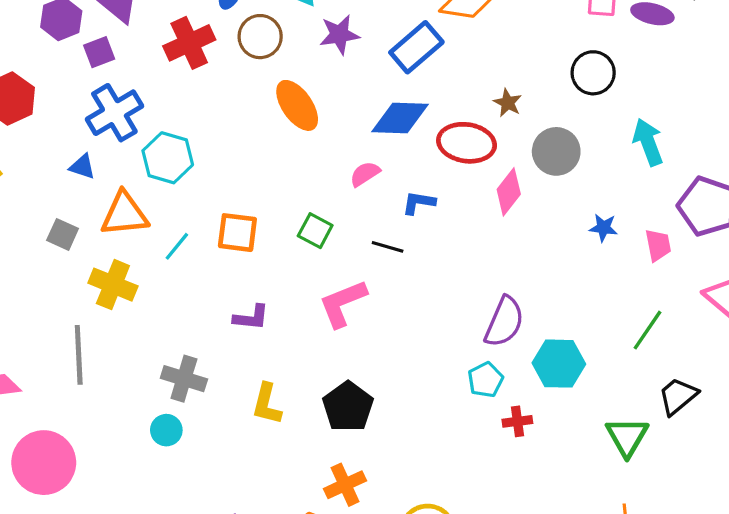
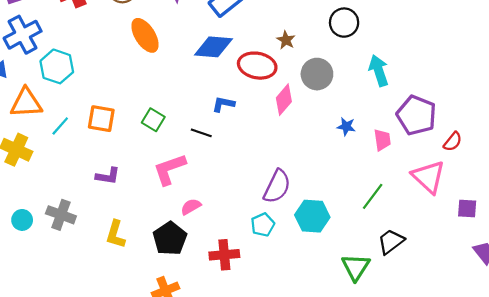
pink semicircle: (365, 174) -> (191, 207), moved
red cross: (517, 421) -> (224, 255), moved, size x1.5
cyan circle: (166, 430) -> (22, 220), moved

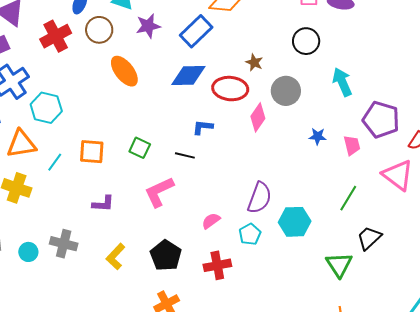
pink semicircle: (191, 207) -> (211, 221), moved
yellow L-shape: (116, 234) -> (116, 257), turned 32

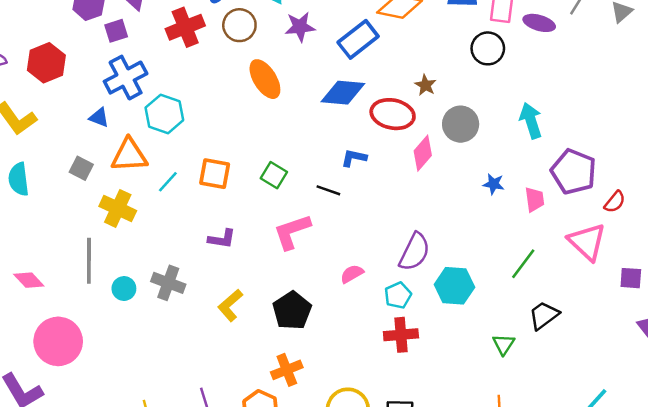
black circle: (306, 41) -> (488, 48), moved
red cross: (217, 265) -> (401, 335), moved
green triangle: (339, 265) -> (504, 344), size x0.7

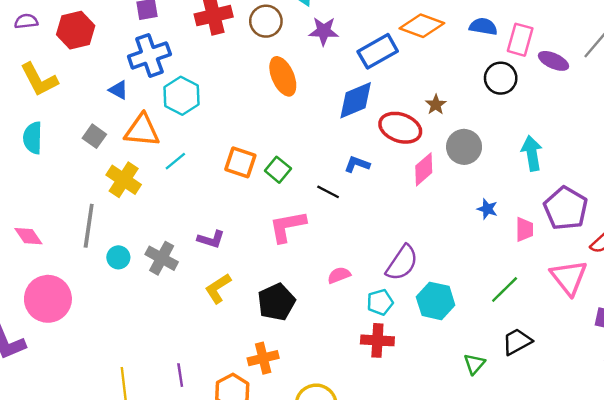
blue diamond: (343, 93) -> (356, 100), turned -36
orange square: (215, 174) -> (240, 162), moved
purple L-shape: (222, 239) -> (211, 239), moved

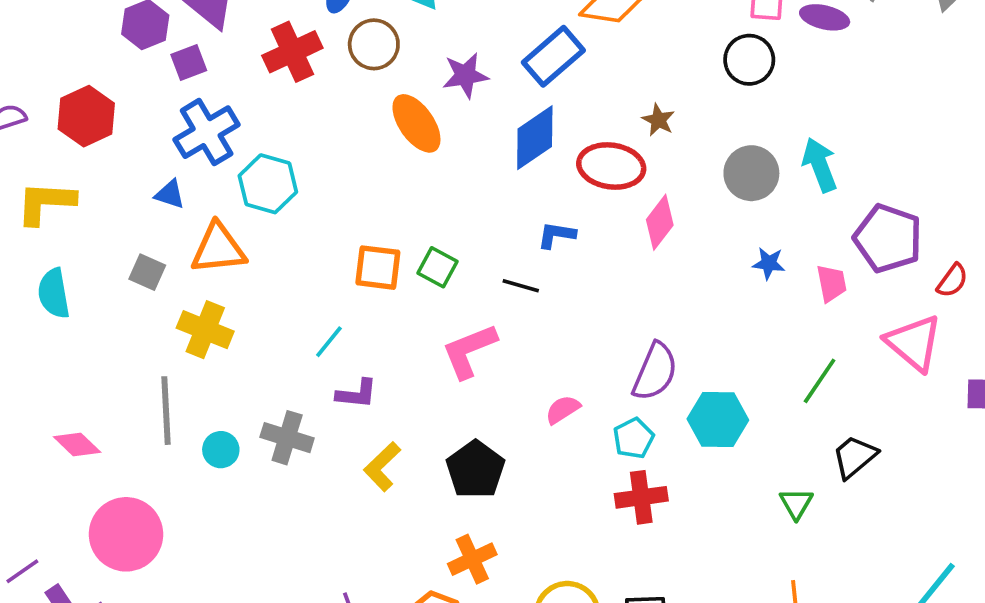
purple star: (324, 31) -> (465, 75), moved
yellow L-shape: (39, 80) -> (46, 203), turned 132
gray circle: (464, 147) -> (751, 173), moved
cyan line: (175, 161) -> (329, 342), moved

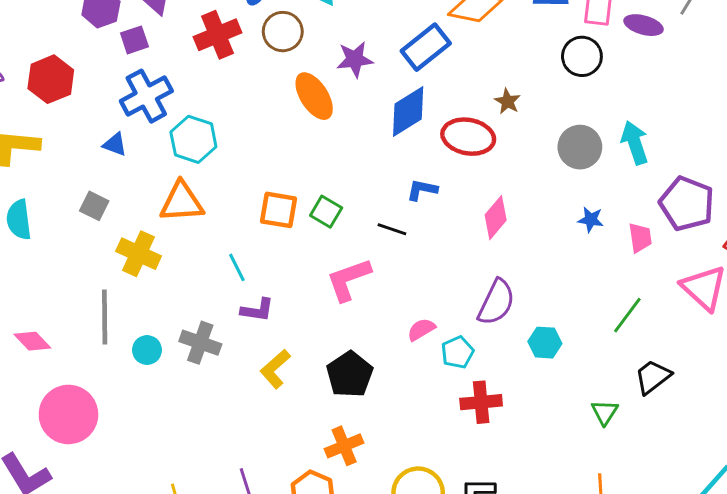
pink diamond: (660, 222) -> (496, 218), moved
orange triangle: (218, 249) -> (182, 202), moved
cyan line: (329, 342) -> (237, 267), turned -68
cyan hexagon: (718, 419) -> (545, 343), size x0.7
cyan pentagon: (633, 438) -> (458, 352), moved

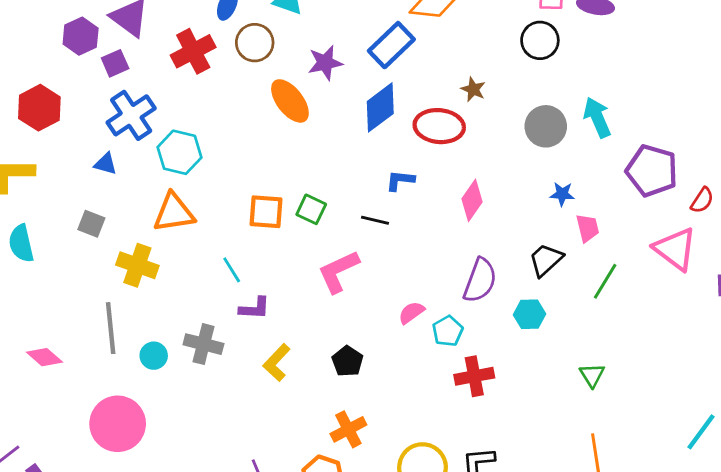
pink trapezoid: (640, 238) -> (588, 228), moved
black pentagon: (350, 374) -> (348, 361), size x0.7
black trapezoid: (653, 377) -> (546, 260), moved
pink circle: (68, 414) -> (118, 424), moved

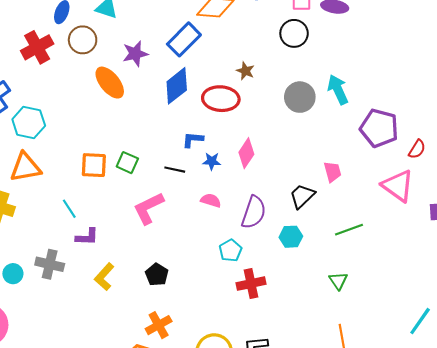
blue star: (562, 194) -> (212, 161), moved
green line: (605, 281) -> (349, 230), moved, turned 40
pink semicircle: (411, 313) -> (211, 200), moved, turned 54

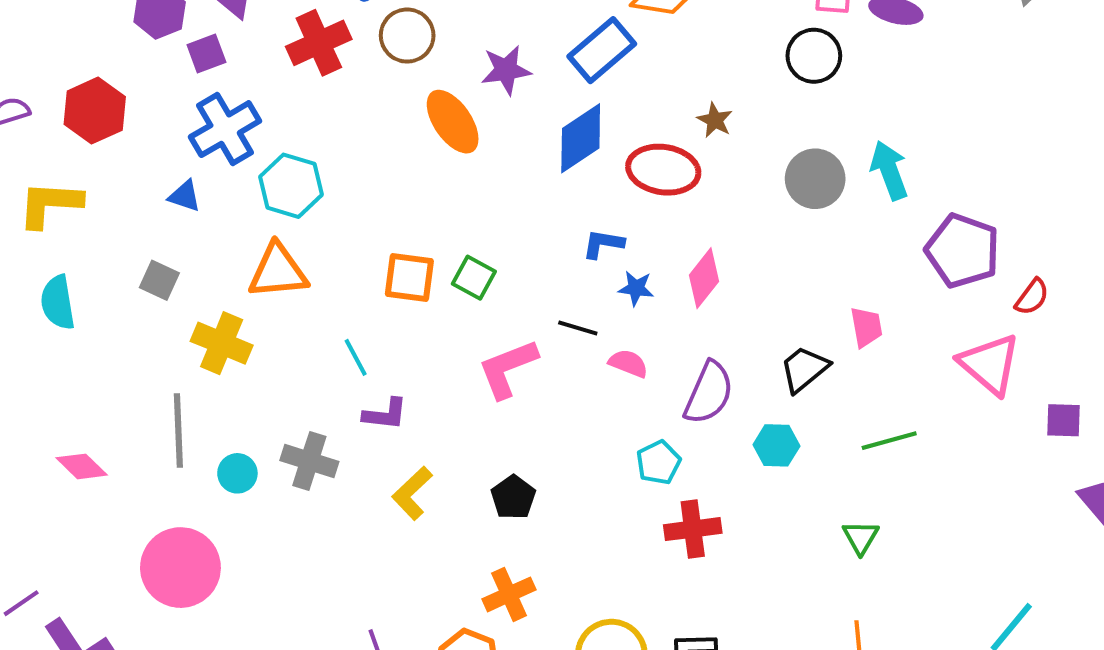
black line: (175, 170) -> (578, 328), moved

